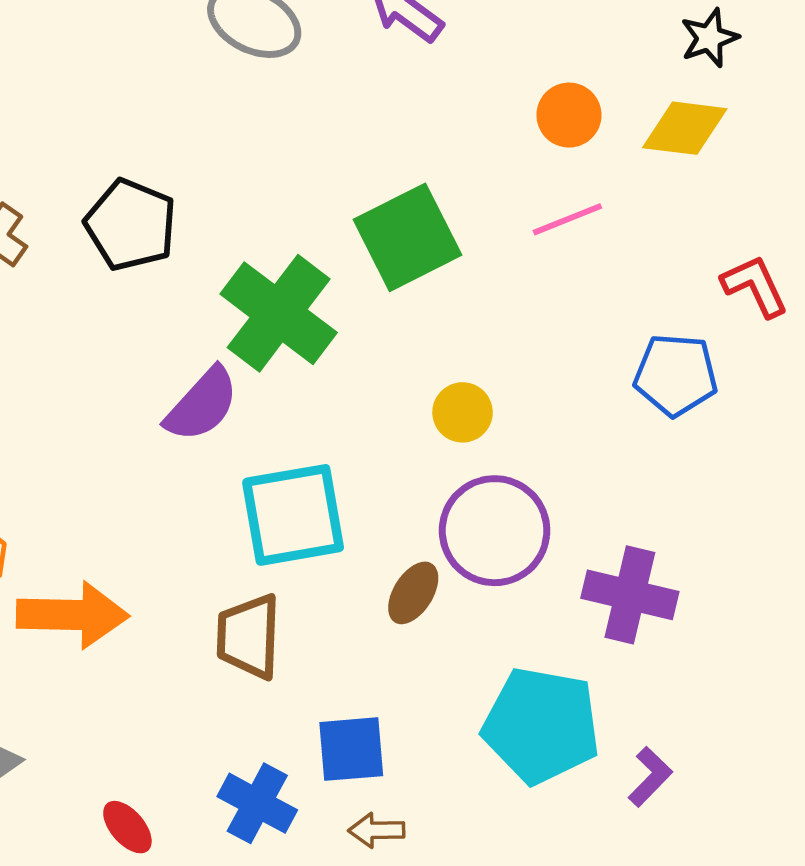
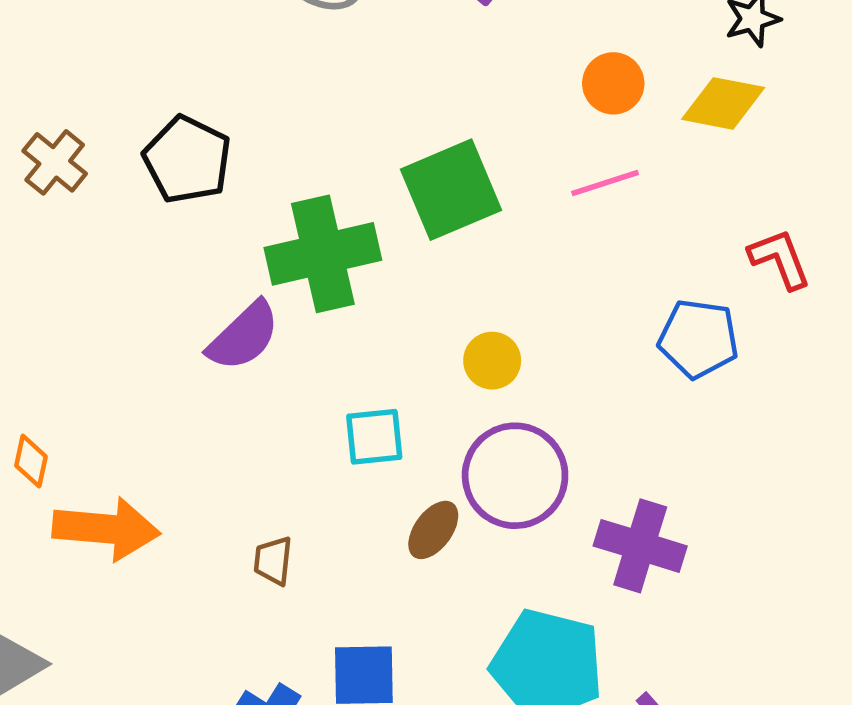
green cross: (279, 313) -> (323, 254), turned 36
cyan square: (293, 515) -> (374, 437), moved, size x0.6
brown trapezoid: (249, 636) -> (273, 561), size x0.6

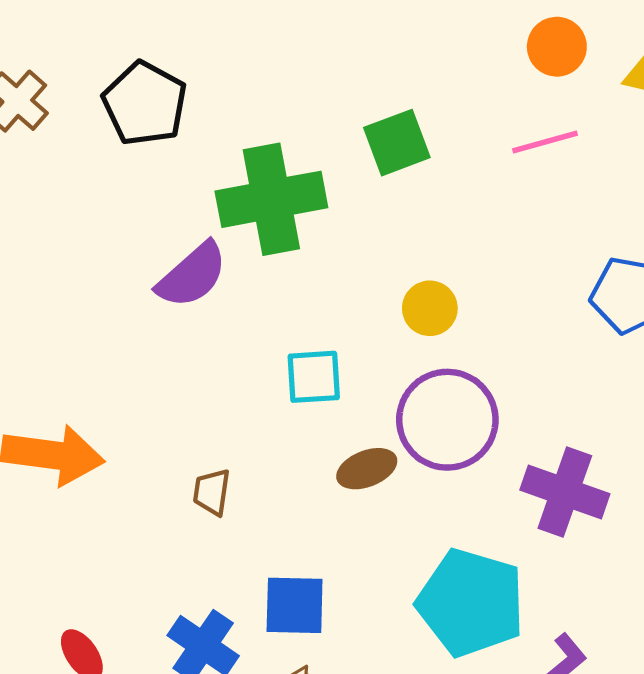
green square: (451, 190) -> (397, 143), size x0.7
brown ellipse: (433, 530) -> (367, 469), turned 30

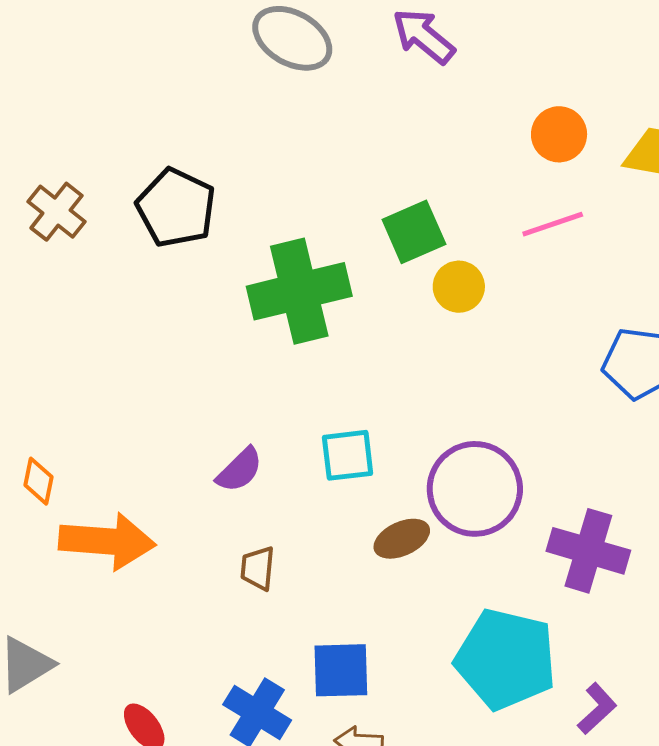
purple semicircle: (192, 275) -> (240, 470), moved, size x0.7
yellow circle: (430, 308) -> (459, 287), moved

